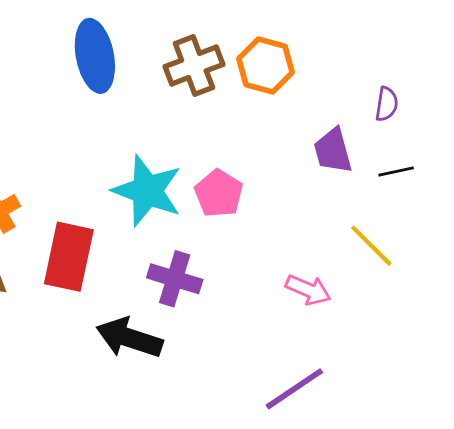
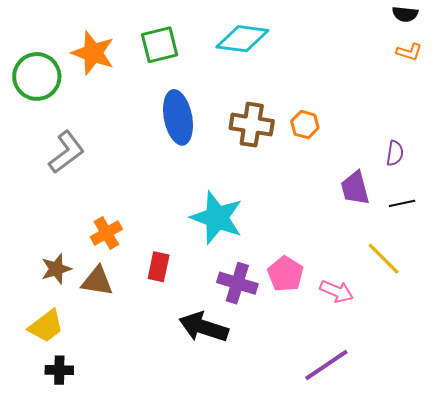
brown cross: (194, 66) -> (252, 125), turned 30
orange hexagon: (265, 66) -> (305, 125), size x0.7
pink pentagon: (219, 193) -> (285, 274), moved
red rectangle: (69, 257) -> (159, 267), size x0.6

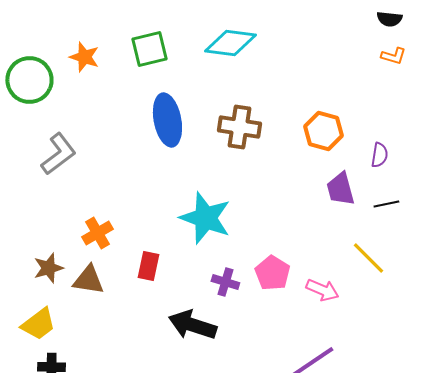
orange star: (93, 53) -> (84, 57), size x0.7
orange hexagon: (305, 125) -> (323, 131), moved, size x1.4
purple cross: (237, 283) -> (225, 282), size x0.7

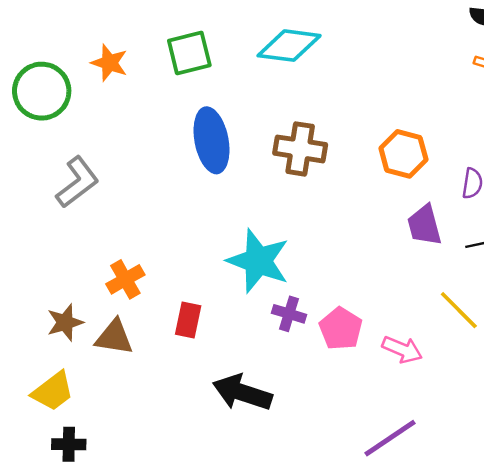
purple cross: (225, 282) -> (289, 314), moved

